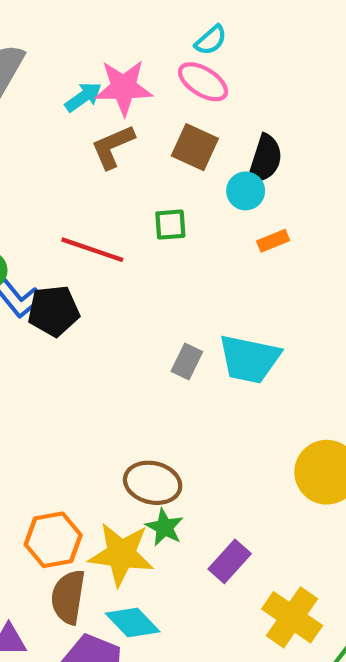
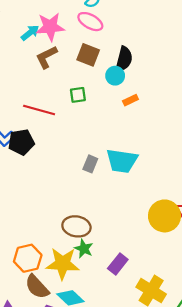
brown semicircle: (68, 597) -> (37, 287), turned -48

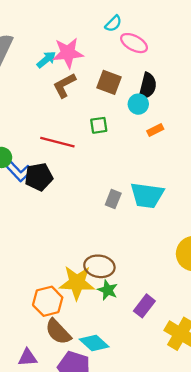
pink ellipse: (90, 22) -> (134, 43), moved
yellow star: (63, 264) -> (77, 283), moved

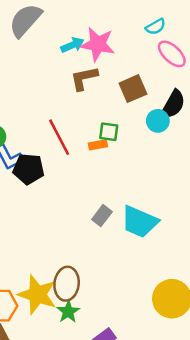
brown square: (109, 82) -> (133, 89), turned 30
orange rectangle: (155, 130) -> (98, 145), moved
red line: (57, 142) -> (59, 137), turned 32
brown ellipse: (99, 266) -> (67, 284), turned 72

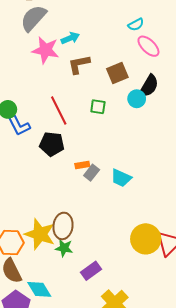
pink star: (98, 44) -> (46, 50), moved
orange rectangle: (98, 145) -> (82, 165), moved
black pentagon: (29, 169) -> (52, 144), moved
cyan trapezoid: (139, 222) -> (121, 178), size x0.7
green star: (68, 312) -> (64, 248), turned -30

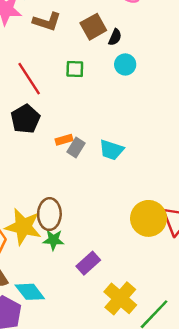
brown L-shape: (79, 64) -> (47, 22), turned -145
black semicircle: (149, 86) -> (115, 37), moved, size x0.6
cyan circle: (137, 99) -> (125, 64), moved
black pentagon: (52, 144) -> (25, 119), turned -30

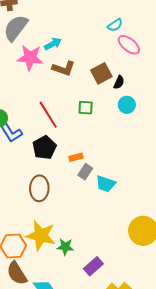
orange rectangle: (64, 140) -> (76, 157), moved
cyan trapezoid: (111, 150) -> (106, 184), moved
brown ellipse: (49, 214) -> (39, 188), moved

